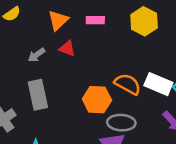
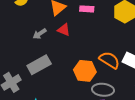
gray rectangle: (38, 95) -> (39, 65), turned 70

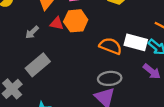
orange hexagon: (85, 71) -> (76, 21), moved

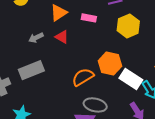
orange hexagon: (76, 21) -> (110, 64), moved
orange semicircle: (110, 46) -> (83, 77), moved, turned -70

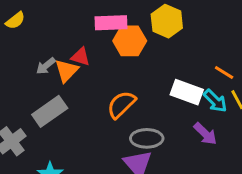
orange triangle: (59, 13) -> (67, 71), moved
pink rectangle: (89, 18) -> (111, 23), size x1.5
orange hexagon: (110, 64) -> (130, 41), moved

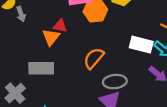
gray arrow: (46, 66) -> (21, 14), moved, turned -64
gray rectangle: (50, 111) -> (41, 68), turned 40

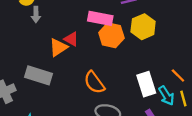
white rectangle: (141, 45) -> (146, 84), turned 40
orange semicircle: (94, 58) -> (94, 82), turned -95

